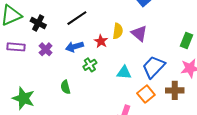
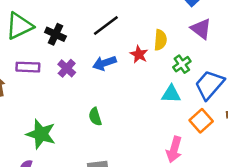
purple triangle: (139, 33) -> (201, 29), moved
green cross: (90, 65) -> (182, 64), moved

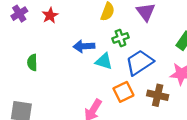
red star: (139, 54) -> (50, 15), moved
blue arrow: (104, 63) -> (84, 46), moved

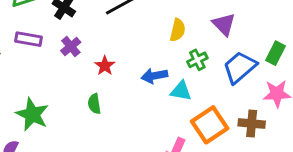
red star: (50, 15) -> (105, 66), moved
blue trapezoid: (139, 62) -> (240, 67), moved
orange square: (123, 92) -> (210, 125), size x1.4

